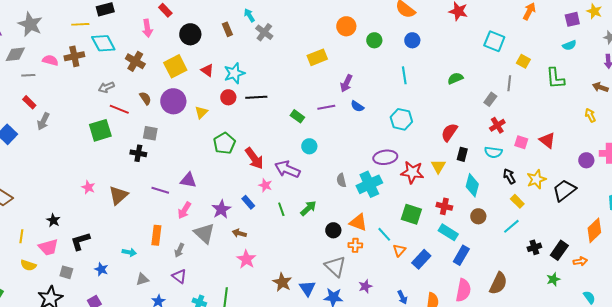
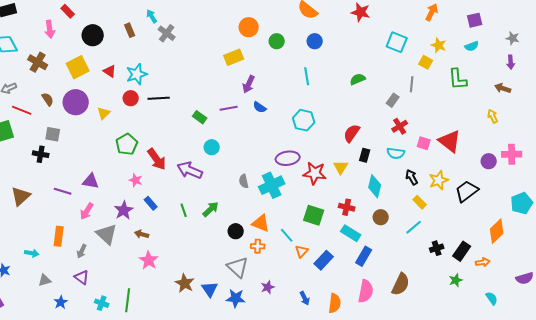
yellow star: (594, 11) -> (439, 45), moved
yellow rectangle: (317, 57) -> (234, 57), moved
red triangle: (547, 140) -> (450, 141), size x1.4
pink star: (265, 185) -> (136, 180), moved

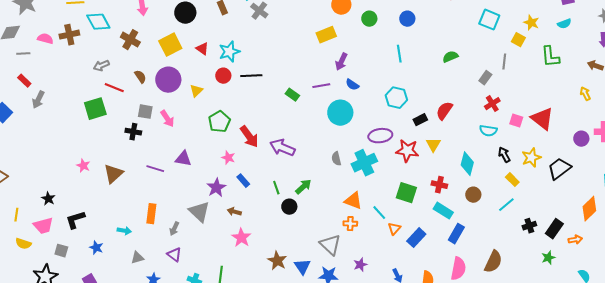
cyan circle: (212, 147) -> (340, 113), moved, size x1.6
black rectangle: (365, 155) -> (420, 120), moved, turned 48
pink arrow: (87, 211) -> (167, 119), moved, turned -66
black circle: (236, 231) -> (289, 207), moved

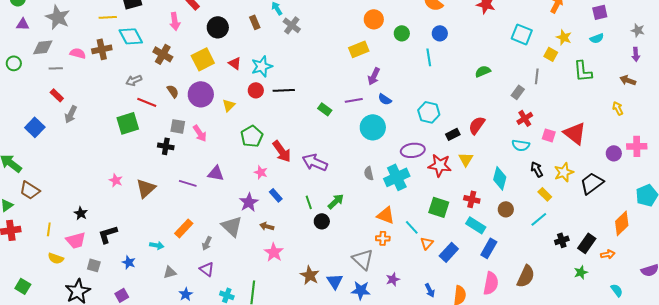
cyan line: (399, 54) -> (429, 57), moved
orange rectangle: (151, 214) -> (184, 228), turned 36

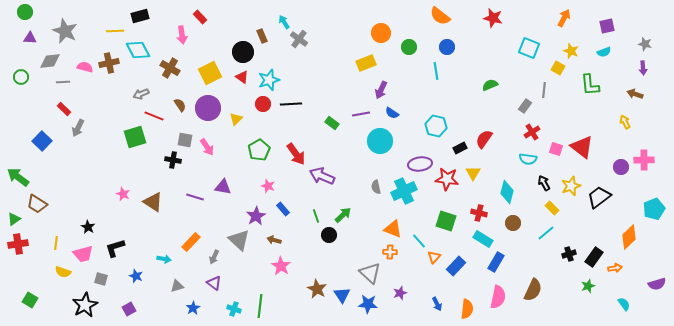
black circle: (218, 27) -> (243, 52), moved
red arrow: (282, 151) -> (296, 154), moved
brown triangle: (146, 188) -> (153, 202), turned -45

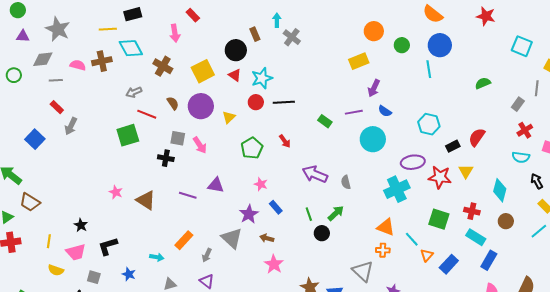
cyan arrow: (284, 22) -> (277, 20), turned 32
blue circle: (447, 47) -> (440, 45), size x1.5
red arrow: (296, 154) -> (285, 141), moved, size x0.6
gray semicircle: (376, 187) -> (346, 182), moved

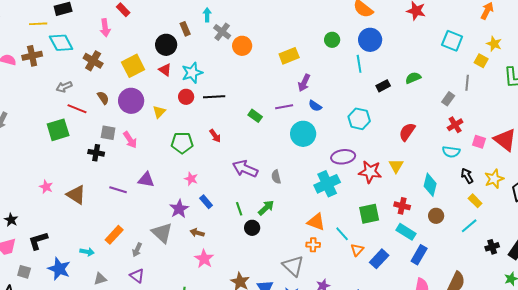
orange circle: (374, 31) -> (242, 46), moved
black rectangle: (453, 146) -> (383, 86), moved
green pentagon: (252, 148) -> (182, 143), turned 30
green square: (439, 219) -> (369, 214), turned -30
blue star: (129, 274) -> (59, 269), size x1.6

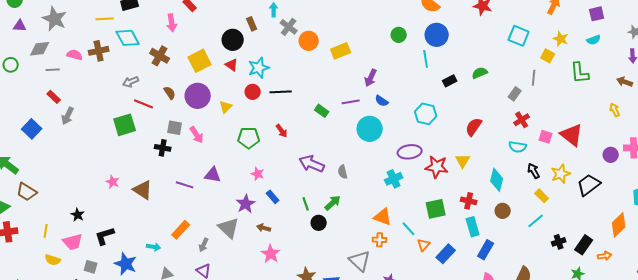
yellow rectangle: (289, 56) -> (341, 51), moved
cyan cross: (327, 184) -> (394, 179), size x0.7
cyan rectangle: (406, 232) -> (473, 227), turned 42

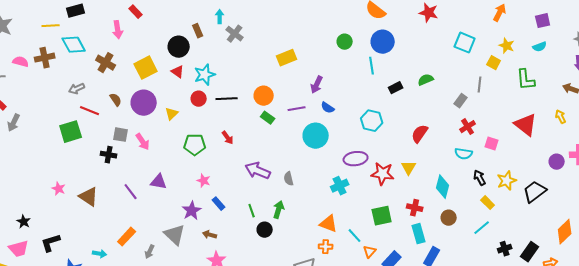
orange circle: (309, 41) -> (264, 96), moved
red triangle: (572, 135) -> (526, 125), moved
purple line: (185, 185) -> (131, 192), turned 36
green arrow: (333, 203) -> (279, 210), turned -30

